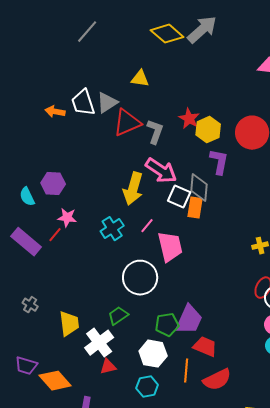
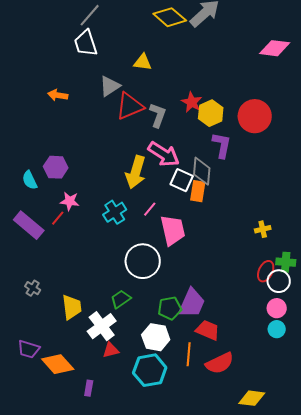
white trapezoid: (83, 103) -> (86, 43), moved
cyan hexagon: (147, 387) -> (150, 370), size x1.5

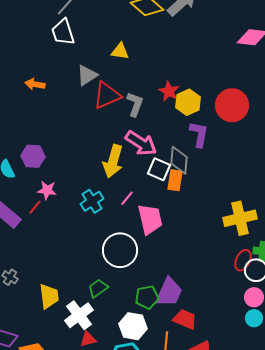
yellow cross: (263, 229) -> (240, 218), size x2.0

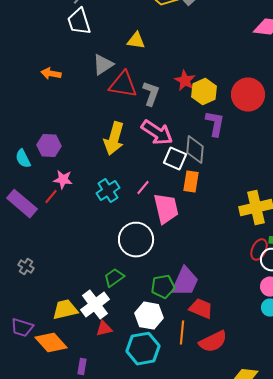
red triangle: (107, 95) -> (123, 85), turned 32
yellow arrow: (113, 161) -> (114, 139), moved
orange rectangle: (175, 180) -> (191, 182), moved
yellow trapezoid: (49, 296) -> (65, 310), moved, turned -96

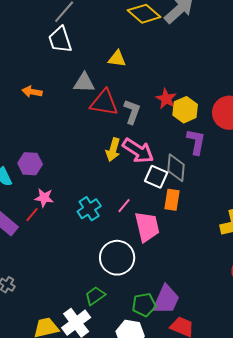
gray triangle: (103, 65) -> (84, 83), turned 35
yellow arrow: (114, 139) -> (113, 150), moved, size x0.7

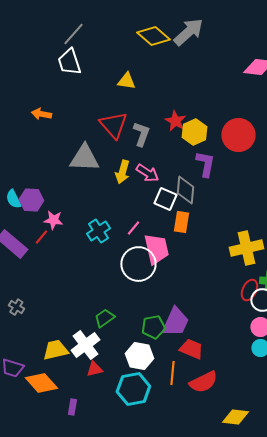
gray triangle: (84, 83) -> (84, 158), moved, size x1.4
red triangle: (104, 103) -> (113, 125), turned 40
pink arrow: (138, 151) -> (147, 173), size x0.7
purple hexagon: (30, 164) -> (31, 200), moved
white circle: (117, 258) -> (138, 264), moved

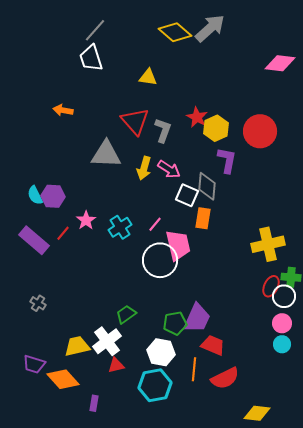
pink star: (53, 220) -> (86, 220), moved, turned 30

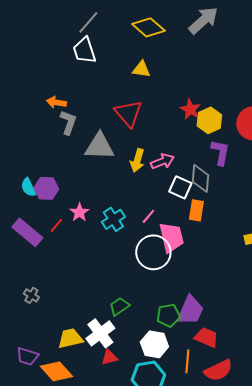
yellow diamond: (175, 32) -> (148, 27), moved
gray L-shape: (163, 130) -> (68, 122), moved
pink arrow: (169, 169) -> (162, 161), turned -55

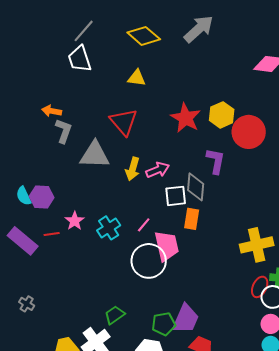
red star: (190, 109) -> (186, 118), size x1.4
yellow hexagon: (209, 120) -> (222, 115), moved
white square: (180, 187) -> (176, 196), turned -30
red line: (56, 225) -> (52, 234), turned 42

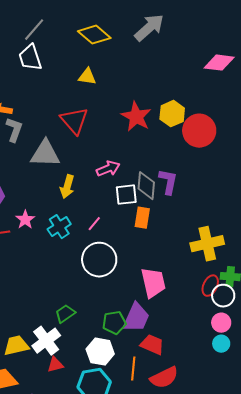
purple L-shape: (216, 161) -> (168, 182), moved
yellow arrow: (133, 169) -> (67, 187), moved
pink trapezoid: (167, 246) -> (153, 283), moved

